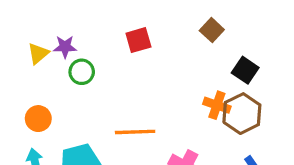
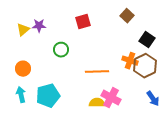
green circle: (82, 72) -> (61, 50), moved
orange line: (135, 132) -> (97, 72), moved

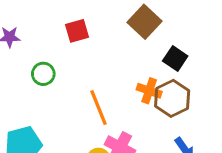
brown square: (127, 16) -> (144, 22), size x1.5
orange line: (97, 72) -> (98, 108), turned 70

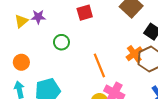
orange cross: (149, 91) -> (134, 54), turned 35

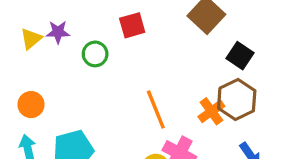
green circle: (61, 42) -> (95, 54), moved
orange cross: (134, 54) -> (211, 111), moved

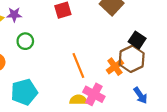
green circle: (95, 54) -> (25, 41), moved
black square: (240, 56) -> (137, 40), moved

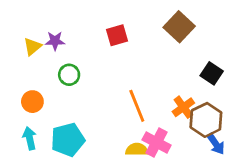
brown hexagon: (132, 59) -> (206, 120), moved

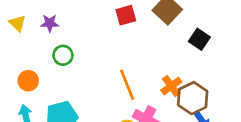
red square: (117, 35) -> (126, 15), moved
yellow triangle: (32, 47) -> (18, 23), moved, turned -36
black square: (212, 73) -> (199, 39), moved

